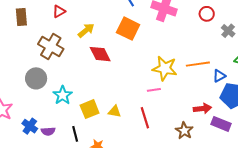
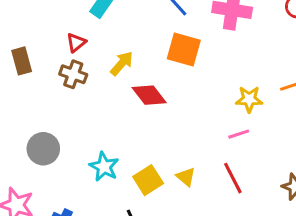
brown cross: (51, 46) -> (73, 74), moved, size x0.7
yellow star: (165, 68) -> (249, 99), size x0.7
gray circle: (36, 78) -> (43, 149), moved
yellow triangle: (115, 111) -> (186, 177), turned 40

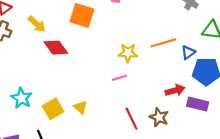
yellow arrow: (122, 63) -> (37, 24), turned 90
red line: (233, 178) -> (132, 119), moved

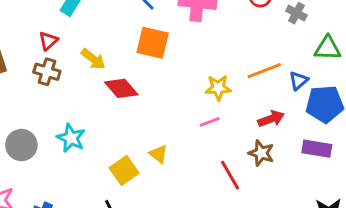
red arrow: (175, 90) -> (271, 119), moved
cyan star: (22, 98) -> (71, 138), moved
yellow triangle: (80, 107) -> (158, 154), moved
brown star: (159, 117) -> (261, 153), moved

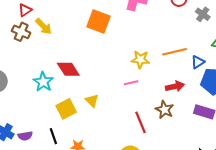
yellow arrow: (93, 59) -> (44, 26), moved
red diamond: (121, 88) -> (68, 69), moved
cyan star: (71, 138) -> (43, 82), moved

